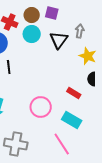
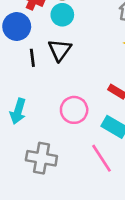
black triangle: (59, 40) -> (60, 50), moved

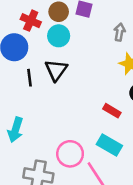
pink circle: (74, 110) -> (70, 154), moved

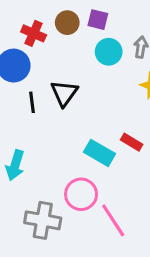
cyan circle: (59, 36) -> (109, 52), moved
cyan rectangle: (109, 145) -> (99, 153), moved

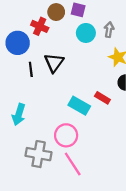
red cross: (34, 33) -> (40, 26), moved
pink line: (113, 220) -> (73, 164), moved

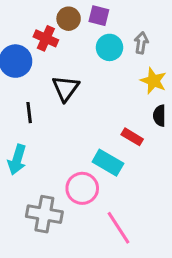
black line: (31, 69) -> (29, 113), moved
cyan rectangle: (79, 106) -> (108, 163), moved
pink line: (73, 164) -> (119, 228), moved

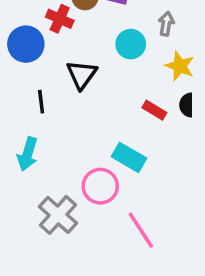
cyan circle: (109, 47) -> (131, 44), moved
red rectangle: (132, 137) -> (154, 110), moved
gray cross: (44, 214) -> (58, 215), turned 32

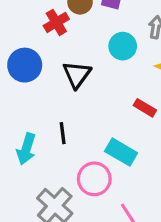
red cross: (60, 19) -> (56, 22), turned 35
blue circle: (26, 44) -> (25, 65), moved
black line: (41, 102) -> (63, 133), moved

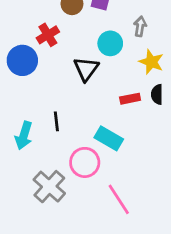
red cross: (56, 22) -> (48, 35), moved
black triangle: (77, 75) -> (86, 69), moved
red rectangle: (145, 108) -> (130, 99), turned -42

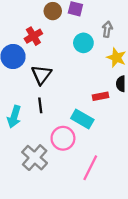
black triangle: (86, 69) -> (41, 75), moved
red rectangle: (130, 99) -> (100, 96), moved
pink line: (119, 199) -> (90, 168), turned 60

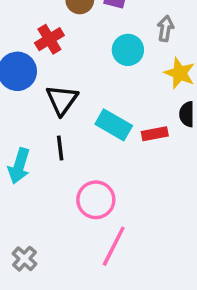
cyan rectangle: (82, 119) -> (114, 125), moved
gray cross: (35, 158) -> (24, 259), moved, size x0.6
pink line: (90, 168) -> (114, 246), moved

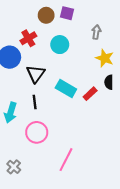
cyan circle: (128, 50) -> (60, 45), moved
red rectangle: (155, 134) -> (90, 94), turned -32
pink circle: (96, 200) -> (37, 132), moved

